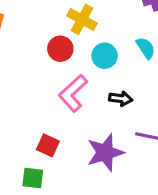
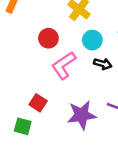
red circle: (60, 49) -> (48, 38), moved
black arrow: (121, 99) -> (103, 64), moved

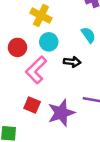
cyan circle: (92, 40) -> (49, 42), moved
red square: (38, 103) -> (32, 105), moved

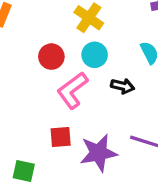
red square: (32, 105) -> (61, 137), turned -35

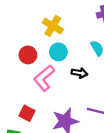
red square: (61, 137) -> (27, 113), moved, turned 35

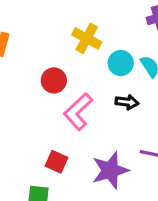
cyan circle: (58, 52) -> (121, 63), moved

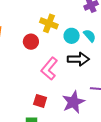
red circle: (54, 80) -> (31, 42), moved
black arrow: (127, 102) -> (78, 59), size x1.5

